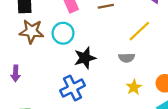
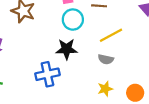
yellow line: (139, 31) -> (111, 35), moved
cyan circle: (63, 33) -> (73, 20), moved

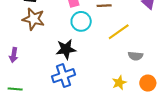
black star: (67, 49) -> (66, 49), moved
gray semicircle: (106, 59) -> (135, 56), moved

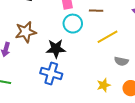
brown star: (34, 19) -> (26, 32), moved, turned -30
blue cross: (63, 76) -> (51, 73), turned 30

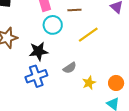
gray semicircle: (121, 61) -> (70, 68), moved, turned -40
blue cross: (51, 73) -> (36, 76), turned -30

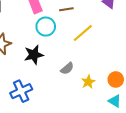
blue cross: (36, 76) -> (21, 91), moved

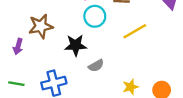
gray semicircle: (67, 68) -> (96, 66), moved

